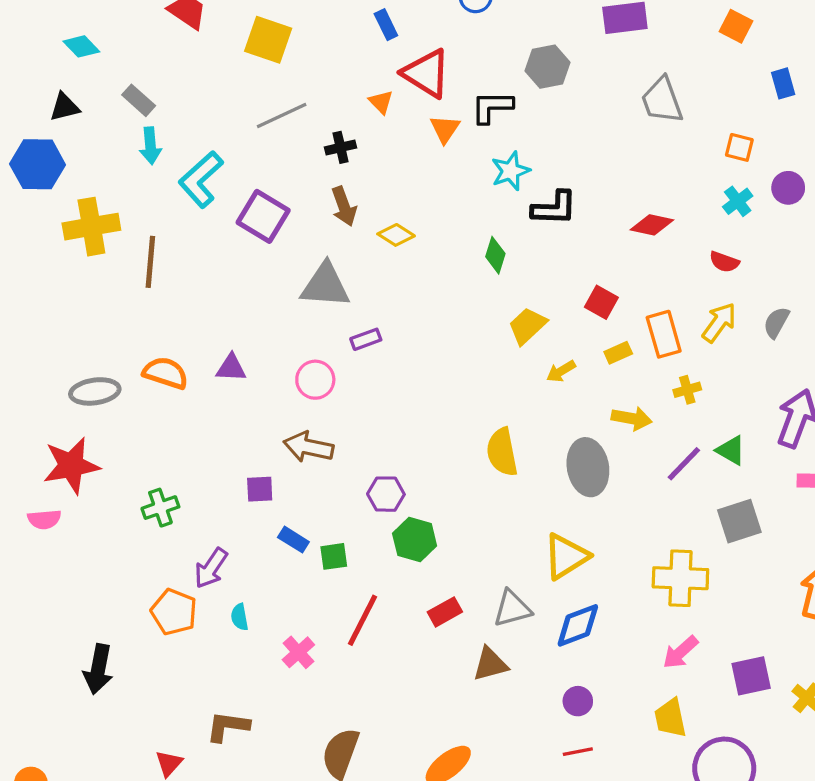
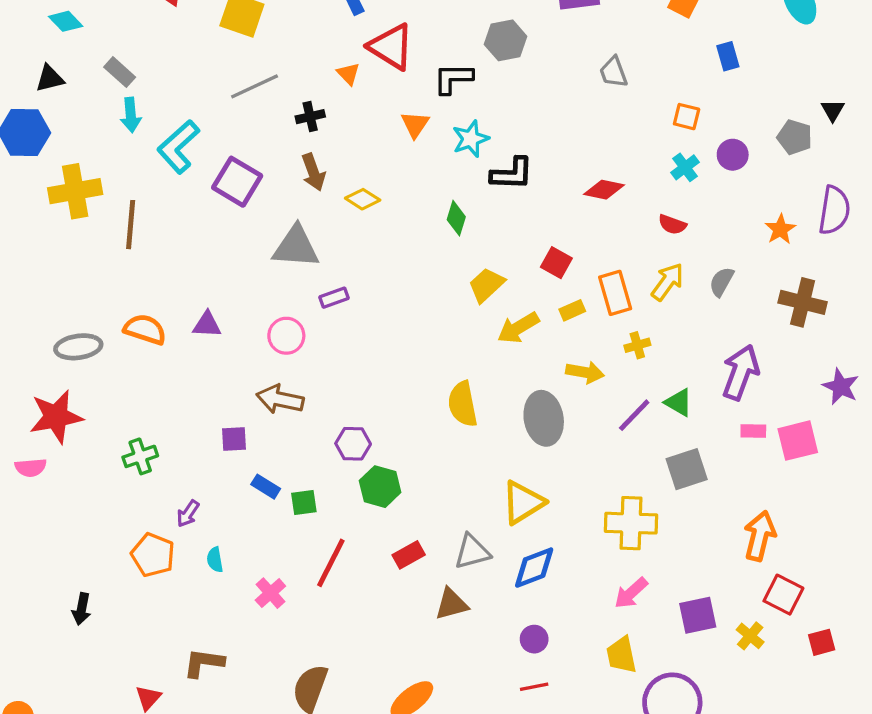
gray trapezoid: (662, 100) -> (614, 72), size x0.7
orange triangle: (445, 129) -> (415, 125), moved
yellow arrow: (561, 371) -> (518, 328), size x1.5
purple arrow: (211, 568) -> (188, 514), size x0.7
black arrow: (98, 669) -> (81, 609), size x0.7

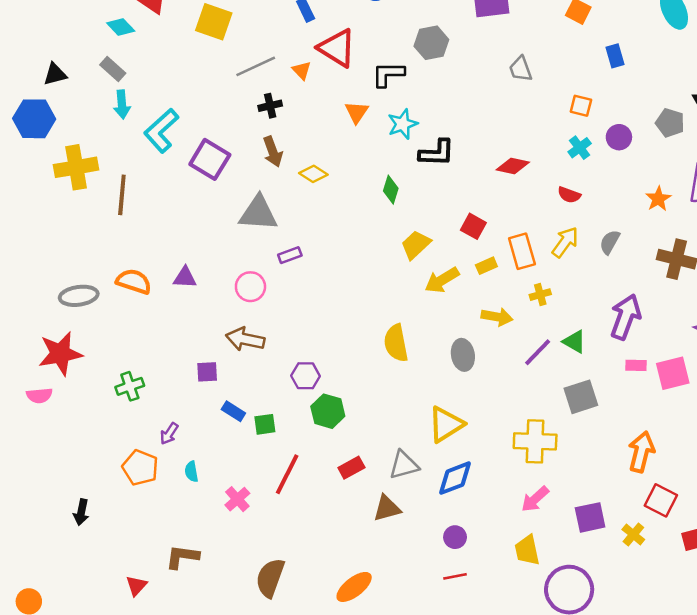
cyan diamond: (66, 21) -> (121, 27), moved
gray line: (255, 86) -> (256, 66), moved
gray ellipse: (544, 418) -> (463, 355), size x0.7

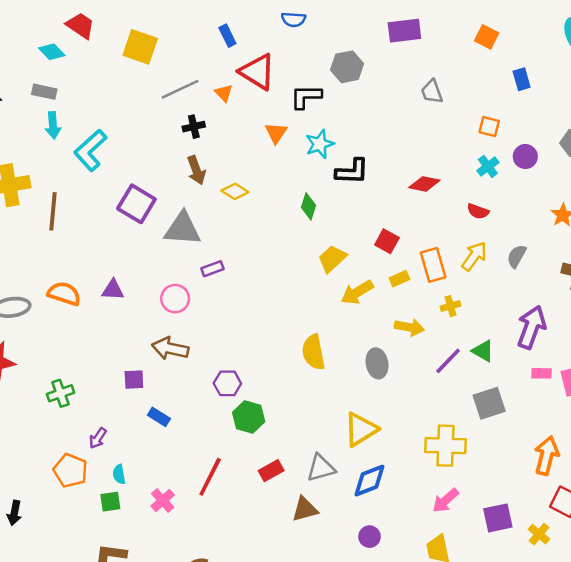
gray rectangle: (113, 69) -> (44, 92), turned -30
purple square: (210, 159) -> (136, 204), moved
green square: (265, 424) -> (110, 502), moved

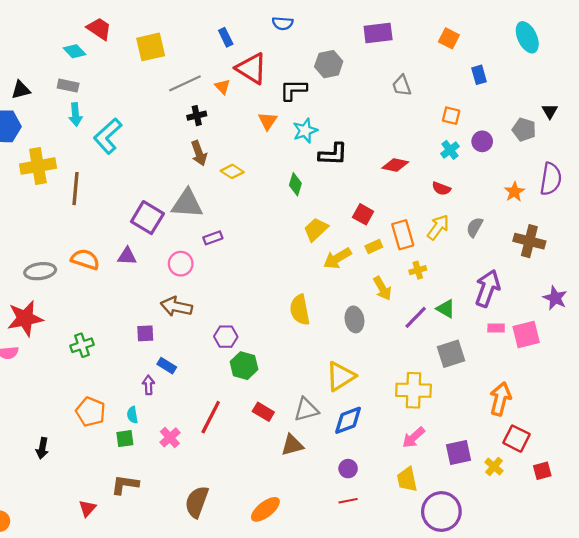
yellow square: (140, 47) -> (151, 47), turned -32
purple square: (136, 204) -> (147, 218), moved
yellow arrow: (409, 327) -> (382, 288), turned 50
purple arrow: (98, 438) -> (148, 385), moved, turned 144
red rectangle: (271, 471) -> (263, 412), turned 60

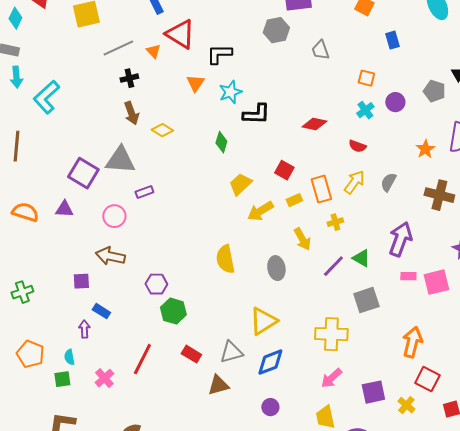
cyan diamond: (74, 51) -> (15, 18), turned 70
gray hexagon: (329, 64) -> (276, 30), moved

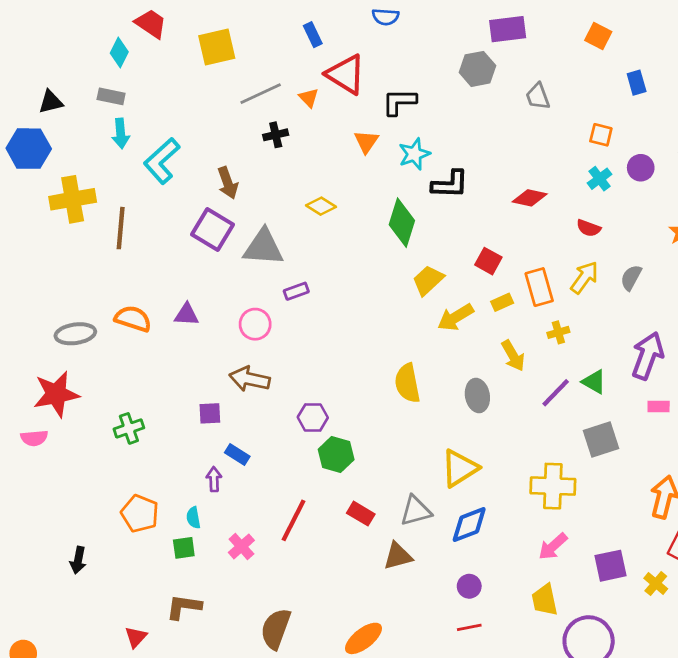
brown arrow: (131, 113) -> (228, 183), moved
green diamond: (221, 142) -> (402, 223), size x1.6
purple square: (83, 173) -> (213, 229), moved

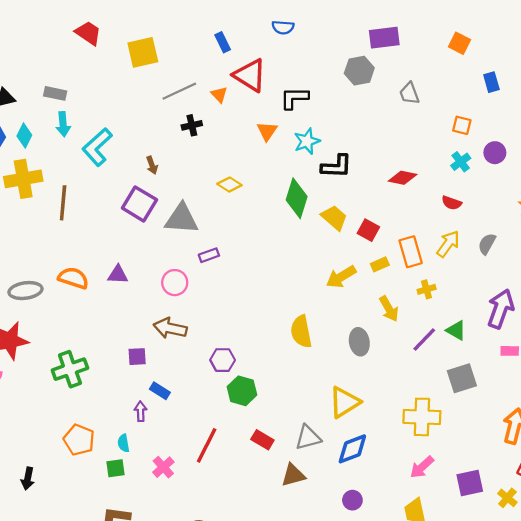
cyan diamond: (119, 52) -> (24, 136), moved
brown arrow: (228, 183) -> (152, 165), size x0.7
yellow trapezoid: (428, 280) -> (334, 218), moved, turned 84
green cross: (129, 428) -> (70, 369), size x1.4

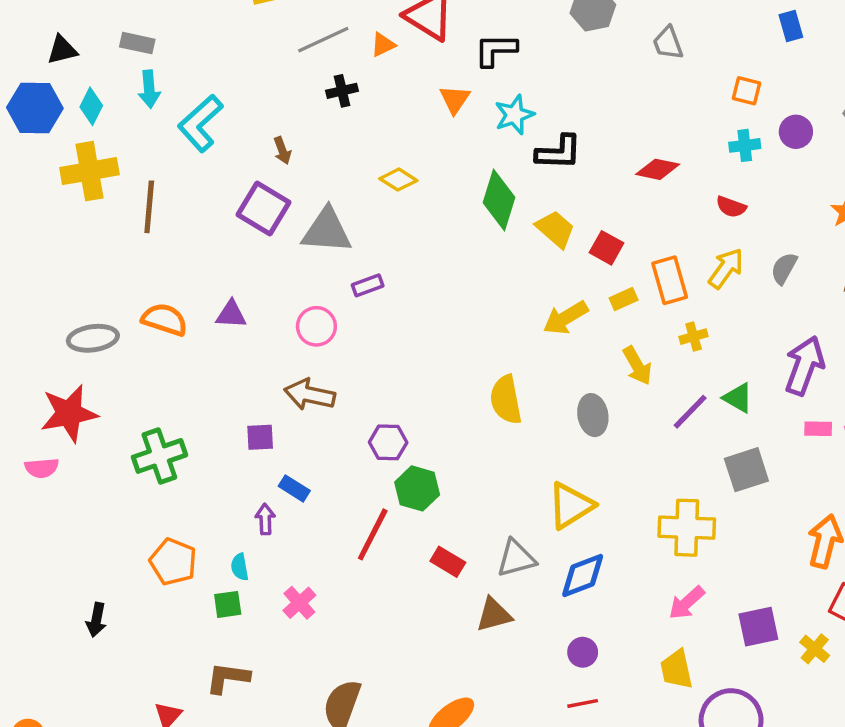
orange triangle: (219, 95) -> (383, 45), turned 48
cyan cross: (461, 162) -> (745, 145), turned 30
red line: (207, 445) -> (373, 534), moved

